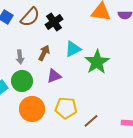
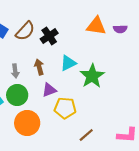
brown arrow: (44, 53) -> (39, 67), turned -42
yellow pentagon: (66, 108) -> (65, 108), moved

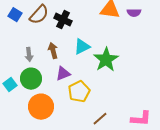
black cross: (49, 36) -> (63, 20), turned -30
yellow pentagon: (65, 108) -> (79, 92), turned -30

